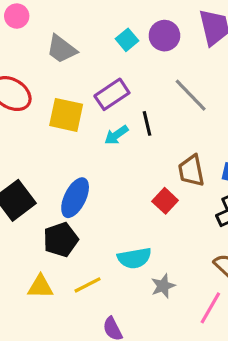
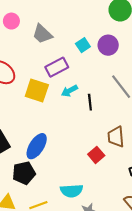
gray trapezoid: (62, 49) -> (42, 34), moved
purple rectangle: (112, 94) -> (57, 67), moved
cyan arrow: (116, 135) -> (69, 91), moved

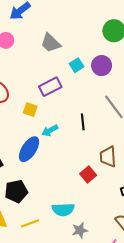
gray trapezoid: (42, 34) -> (51, 43), moved
yellow square: (37, 90) -> (30, 110), size x0.6
cyan arrow: (69, 91) -> (50, 131), moved
blue ellipse: (37, 146) -> (29, 149), moved

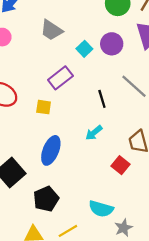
black line: (83, 122) -> (102, 99), moved
cyan arrow: (50, 131) -> (94, 133), moved
cyan semicircle: (63, 210) -> (101, 209), turned 30

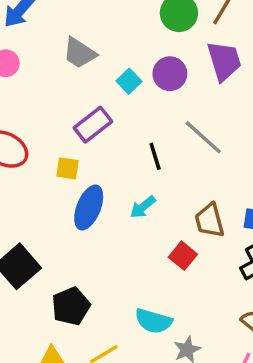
blue ellipse: (51, 150) -> (89, 207), moved

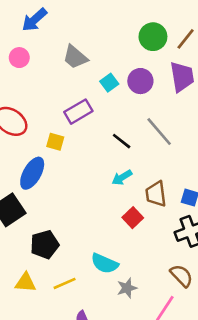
black line: (155, 156) -> (122, 141), turned -42
blue ellipse: (89, 207) -> (32, 173), moved
cyan arrow: (143, 207) -> (122, 177), moved

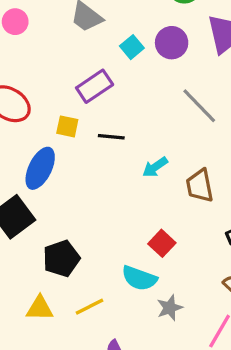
black line: (122, 141) -> (111, 137), moved, turned -30
red square: (133, 218) -> (162, 243), moved

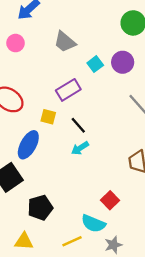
black line: (111, 137) -> (78, 125), turned 42
cyan arrow: (155, 167) -> (80, 148), moved
yellow line: (90, 307) -> (72, 241), moved

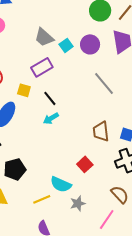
gray trapezoid: (65, 42) -> (44, 37), moved
red square: (110, 200) -> (85, 164), moved

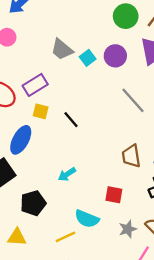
purple rectangle: (42, 67) -> (35, 85), moved
cyan arrow: (51, 118) -> (67, 174), moved
red square: (85, 164) -> (114, 195), turned -35
gray star: (78, 203) -> (128, 229), moved

